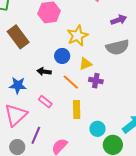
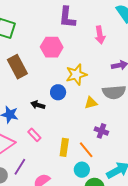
yellow triangle: (85, 64) -> (91, 103), moved
purple cross: (96, 81) -> (101, 131), moved
orange line: (71, 82) -> (86, 150), moved

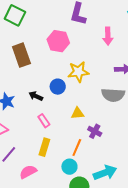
yellow triangle: (91, 103) -> (78, 113), moved
pink rectangle: (34, 135) -> (44, 121), moved
yellow rectangle: (64, 147) -> (44, 147), moved
orange line: (86, 150) -> (77, 148), turned 54

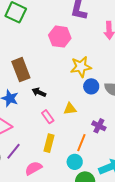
brown rectangle: (21, 55) -> (21, 70), moved
blue circle: (58, 87) -> (91, 86), moved
yellow triangle: (78, 113) -> (70, 109), moved

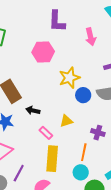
yellow rectangle: (49, 143) -> (52, 159), size x1.4

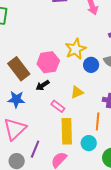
pink hexagon: (43, 52) -> (48, 62), moved
black arrow: (33, 110) -> (43, 85), turned -40
cyan circle: (81, 172) -> (89, 143), moved

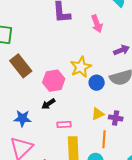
brown rectangle: (19, 69) -> (21, 66), moved
yellow triangle: (77, 92) -> (98, 114), moved
pink rectangle: (58, 106) -> (64, 125), turned -40

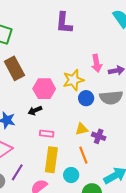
pink arrow: (97, 24) -> (97, 63), moved
orange line: (104, 139) -> (83, 155), turned -36

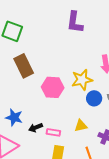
black arrow: (35, 111) -> (36, 128), moved
yellow triangle: (82, 129) -> (81, 126), moved

